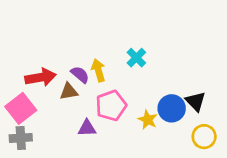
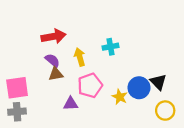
cyan cross: (136, 58) -> (110, 47), turned 35
purple semicircle: (80, 75) -> (52, 60), moved
red arrow: (41, 77) -> (54, 36), moved
pink square: (21, 108) -> (17, 88), turned 30

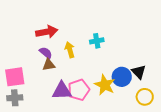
pink pentagon: (90, 85) -> (79, 90), moved
yellow star: (120, 97) -> (105, 85), size x1.5
purple triangle: (71, 104) -> (62, 91), size x1.5

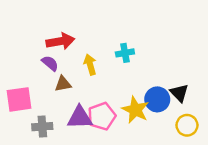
purple semicircle: (46, 53) -> (50, 63), moved
gray cross: (15, 98) -> (42, 127), moved

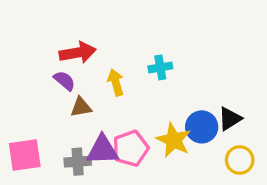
black triangle: (179, 93) -> (230, 119), turned 42
pink square: (19, 99) -> (25, 155), moved
gray cross: (42, 127) -> (78, 162), moved

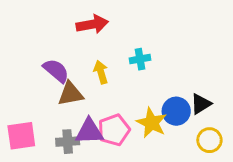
red arrow: (78, 53) -> (92, 24), moved
purple semicircle: (64, 81) -> (56, 71), size x1.4
brown triangle: (81, 107) -> (71, 94), size x1.4

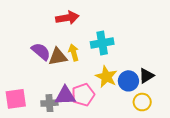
cyan cross: (140, 59) -> (102, 43), size x1.5
brown triangle: (71, 94) -> (58, 57), moved
yellow star: (152, 123) -> (106, 77), moved
yellow circle: (209, 140) -> (142, 102), moved

